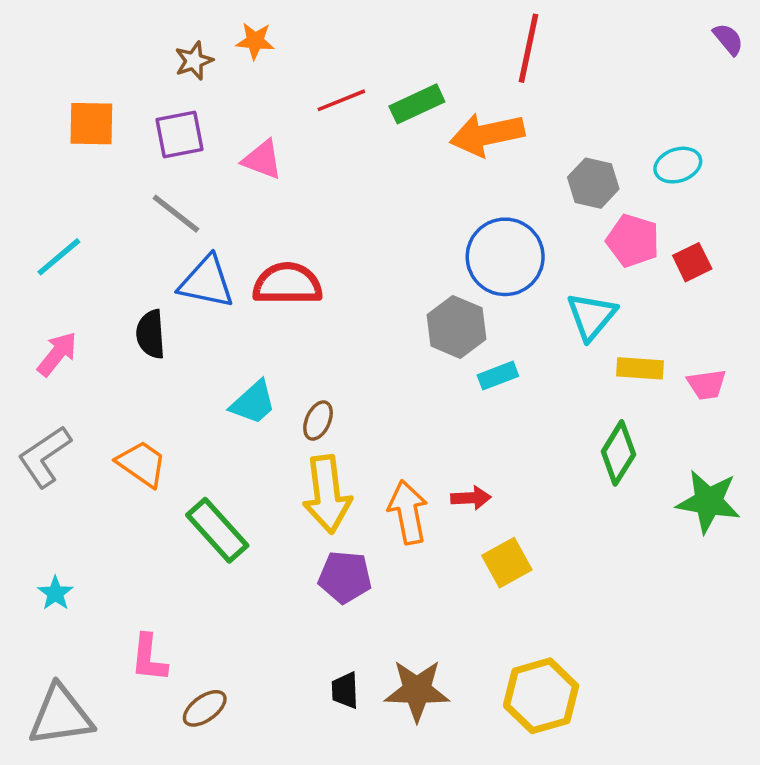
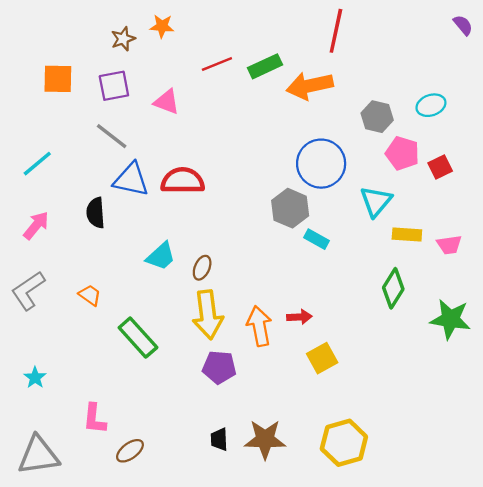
cyan rectangle: (498, 376) -> (317, 239), turned 50
orange trapezoid: (142, 464) -> (90, 295), size x0.7

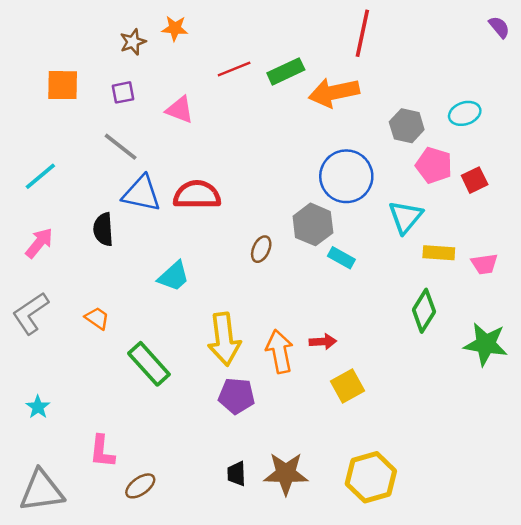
purple square: (114, 86) -> (123, 92), size x0.7
brown ellipse: (202, 268) -> (261, 249), moved

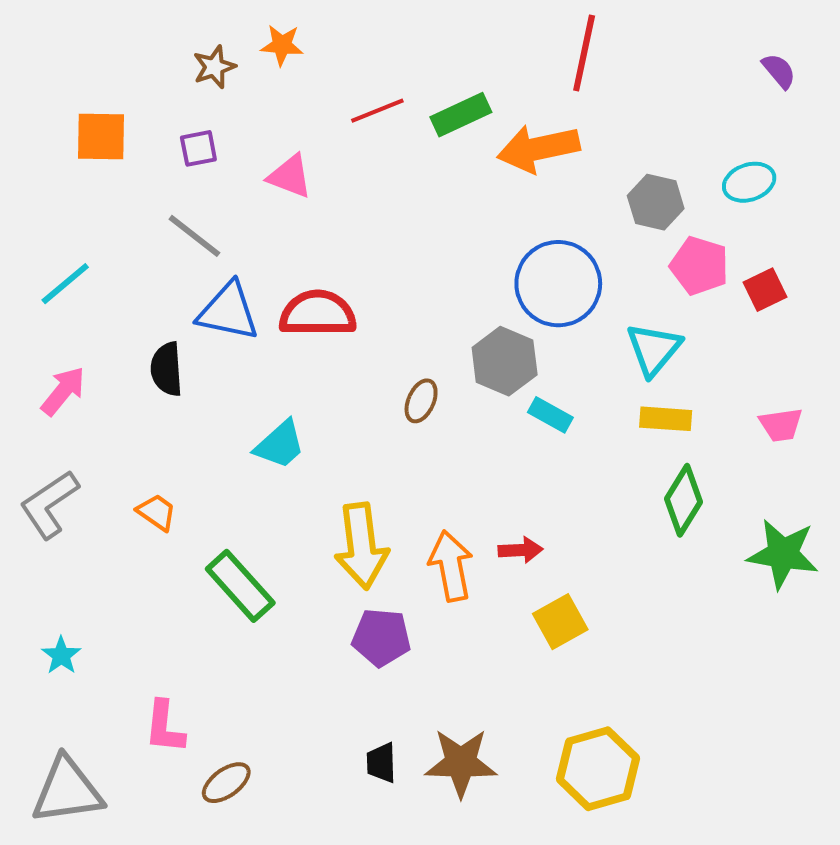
purple semicircle: (499, 27) -> (779, 71), moved
yellow rectangle: (439, 253) -> (666, 419), moved

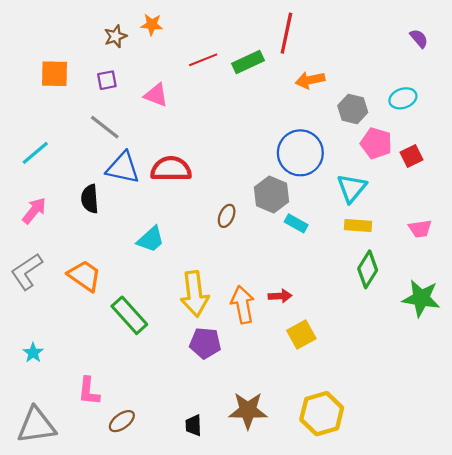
red line: (584, 53) -> (286, 33), moved
orange arrow: (538, 148) -> (310, 80), moved, size x0.7
orange trapezoid: (157, 512) -> (84, 276), size x1.6
black trapezoid: (381, 763) -> (193, 425), moved

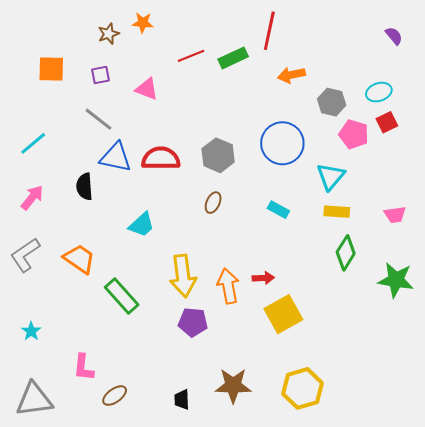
red square: (411, 156) -> (387, 122), moved
gray hexagon: (271, 195) -> (218, 155), moved
yellow square: (301, 335) -> (283, 314), size x1.4

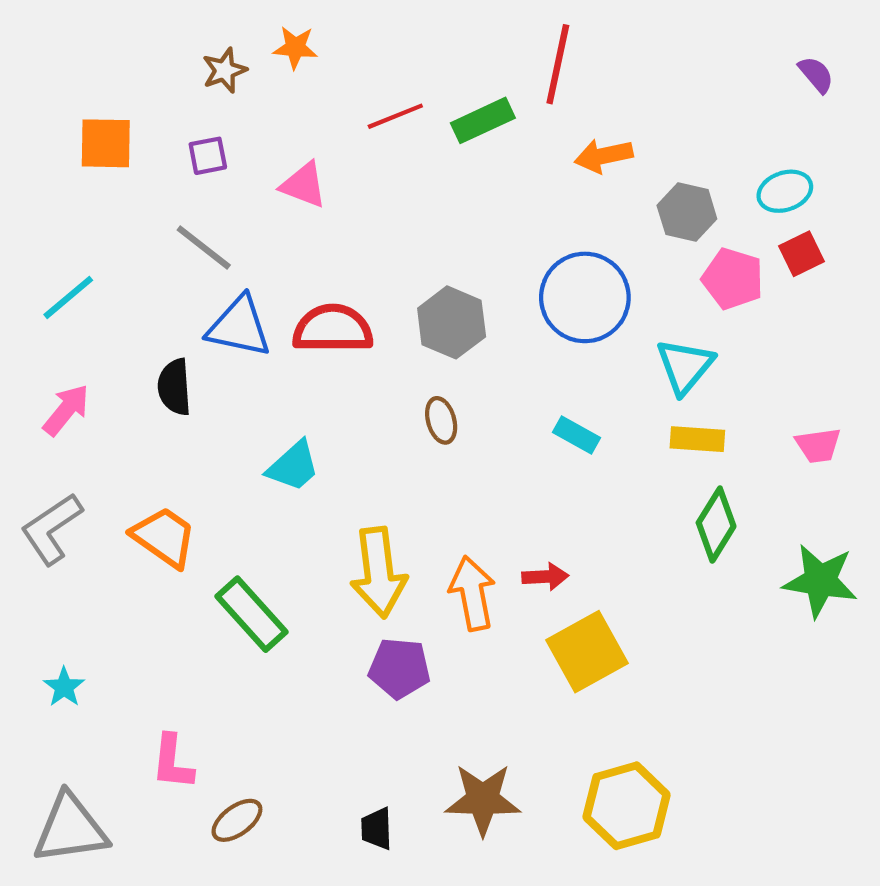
brown ellipse: (213, 203) -> (441, 420), turned -40

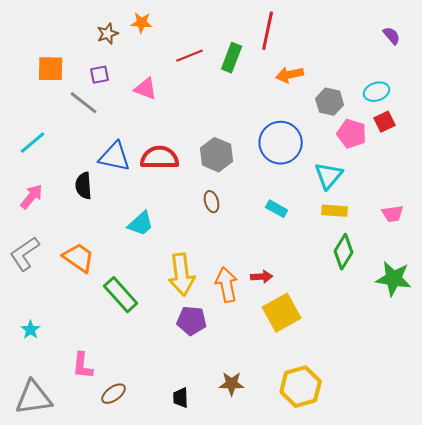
green rectangle: (483, 120) -> (232, 58), turned -44
gray line: (204, 247) -> (84, 103), moved
brown star: (483, 800) -> (232, 384), size x0.7

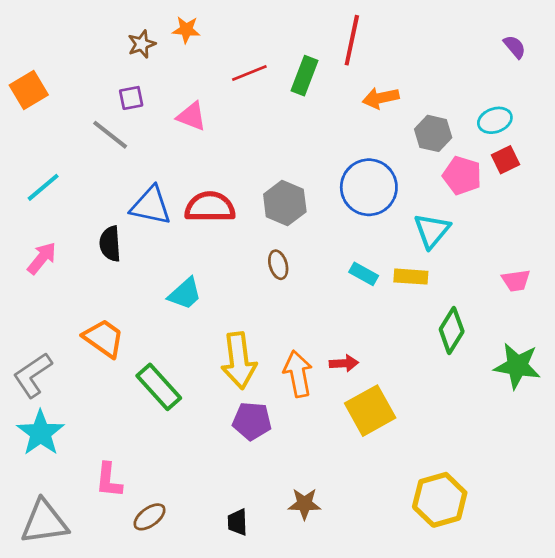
orange square: (51, 69) -> (29, 90), moved, turned -32
yellow rectangle: (335, 211) -> (411, 277), moved
gray L-shape: (25, 254) -> (33, 375), moved
cyan star: (31, 330) -> (41, 433), size x1.8
yellow hexagon: (301, 387) -> (440, 500), moved

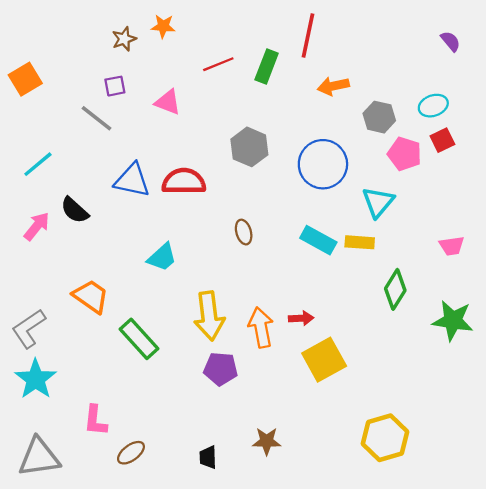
gray hexagon: (285, 203) -> (249, 147), moved
black semicircle: (110, 244) -> (75, 210), moved, turned -44
cyan rectangle: (364, 274) -> (318, 240), size x1.4

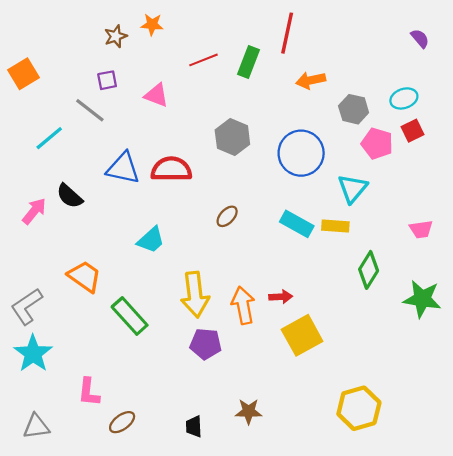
cyan line: (38, 164) -> (49, 138), moved
brown ellipse: (244, 232) -> (227, 216), turned 60
gray triangle: (39, 457) -> (36, 426), size x0.7

